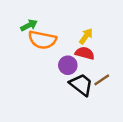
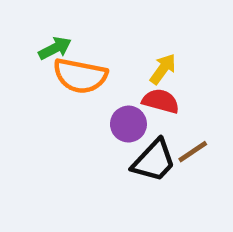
black trapezoid: (81, 85) -> (154, 161), turned 95

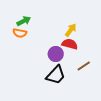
orange semicircle: (80, 76) -> (20, 33), moved, size x0.6
black trapezoid: (154, 161) -> (56, 75), moved

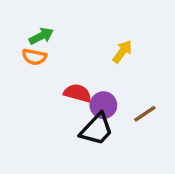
red semicircle: (70, 44) -> (78, 93), moved
purple circle: (56, 54) -> (103, 105), moved

